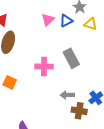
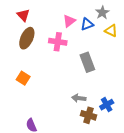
pink cross: (44, 66) -> (58, 42), moved

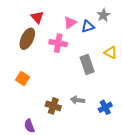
red triangle: (23, 15) -> (37, 17), moved
yellow triangle: (111, 31) -> (111, 53), moved
brown cross: (89, 115) -> (53, 106), moved

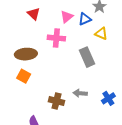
brown ellipse: (27, 39) -> (26, 54), moved, turned 65
yellow triangle: (111, 53) -> (101, 34), moved

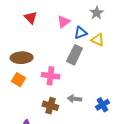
blue triangle: (85, 19) -> (81, 33), moved
pink cross: (56, 38) -> (51, 76), moved
gray rectangle: (87, 57) -> (75, 55), moved, turned 48

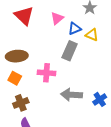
red triangle: (31, 18) -> (24, 16), size x1.5
gray arrow: (74, 99) -> (71, 95), size x1.5
brown cross: (50, 106) -> (21, 103), moved, turned -35

